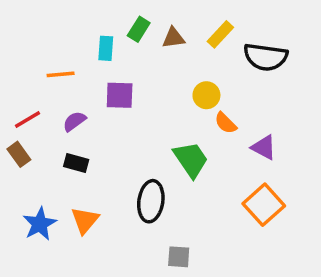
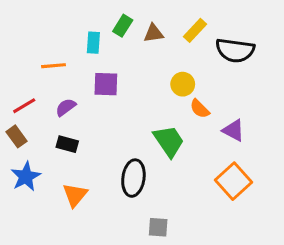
blue star: (40, 224) -> (26, 177), moved

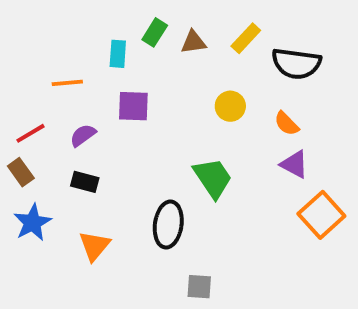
orange semicircle: (200, 109) -> (287, 124), moved
orange square: (233, 181) -> (321, 215), moved

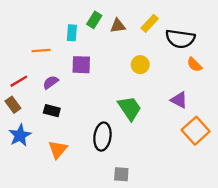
orange semicircle: (287, 124) -> (194, 65), moved

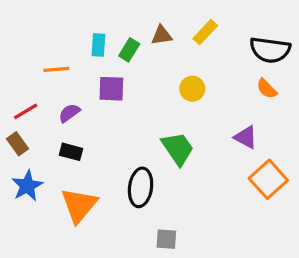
green rectangle: (94, 20) -> (129, 50), moved
black semicircle: (180, 39) -> (270, 50), moved
orange triangle: (58, 149) -> (79, 205), size x1.4

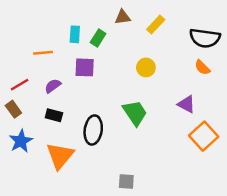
brown triangle: (162, 35) -> (123, 17), moved
black ellipse: (141, 187) -> (93, 130), moved

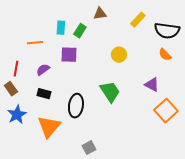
yellow rectangle: (156, 25) -> (138, 20), moved
red line: (20, 85) -> (16, 69), turned -49
gray square: (126, 182) -> (89, 148), moved, turned -32

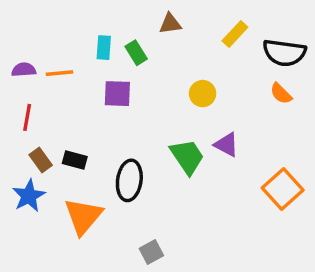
green rectangle: (80, 31) -> (136, 53), turned -64
purple semicircle: (43, 70) -> (24, 70), moved, turned 32
purple triangle: (152, 85) -> (226, 145), moved
brown rectangle: (11, 89) -> (41, 160), moved

